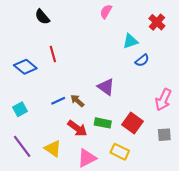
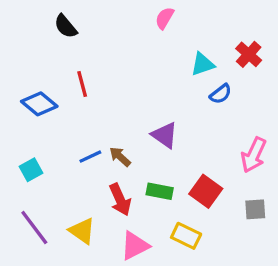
red cross: (157, 22) -> (249, 54), moved
red arrow: (77, 128) -> (120, 199), turned 30

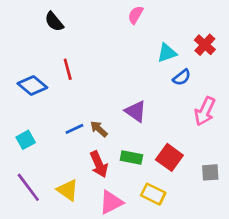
pink arrow: (254, 155) -> (205, 111), moved

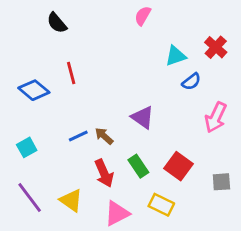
green rectangle: (131, 157) -> (138, 166), turned 45

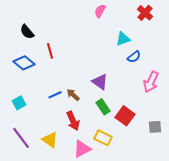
black semicircle: (57, 23) -> (27, 32), moved
red cross: (216, 47) -> (145, 13), moved
green rectangle: (138, 166) -> (103, 107), moved
yellow rectangle: (161, 205) -> (103, 138), moved

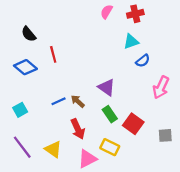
red cross: (145, 13) -> (135, 14), moved, turned 35

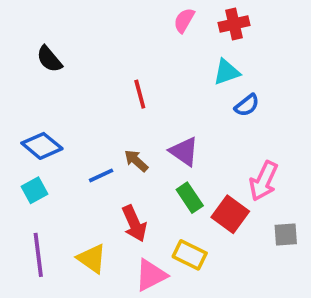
red line: (53, 54) -> (140, 94), moved
blue diamond: (25, 67) -> (42, 146), moved
pink arrow: (161, 87) -> (264, 181), moved
brown arrow: (78, 101) -> (136, 161), moved
purple line: (22, 147) -> (38, 255), turned 30

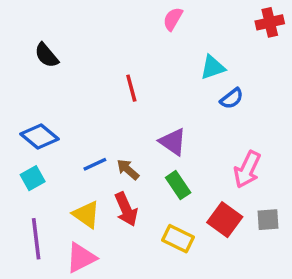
red cross: (234, 24) -> (270, 22), moved
brown arrow: (136, 161) -> (128, 169), moved
red square: (230, 214) -> (225, 220), moved
yellow triangle: (92, 259) -> (86, 214), moved
pink triangle: (151, 275) -> (81, 258), moved

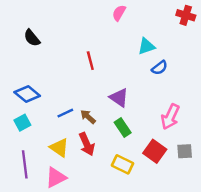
red cross: (270, 22) -> (186, 15), turned 30

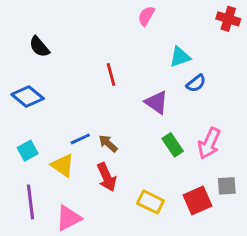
blue diamond: (27, 94) -> (28, 96), moved
purple triangle: (119, 98) -> (156, 102), moved
green rectangle: (123, 127) -> (173, 145), moved
yellow triangle: (59, 148) -> (63, 165), moved
red square: (155, 151) -> (197, 201), moved, turned 30

